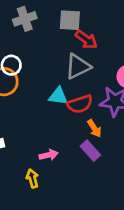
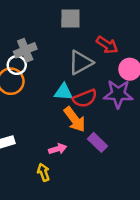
gray cross: (25, 19) -> (25, 50), moved
red arrow: (86, 39) -> (107, 45), moved
orange arrow: (94, 128) -> (75, 119), moved, size x1.5

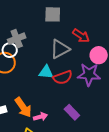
orange arrow: (75, 119) -> (23, 107), moved

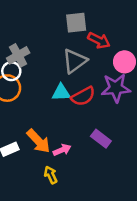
gray square: (53, 14) -> (76, 23), moved

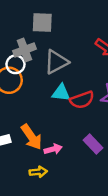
gray square: (76, 23) -> (42, 22), moved
gray triangle: (75, 61) -> (56, 62), moved
yellow arrow: (51, 175) -> (38, 172), turned 102

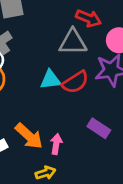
gray triangle: (56, 62) -> (73, 42), moved, turned 40
pink arrow: (53, 149) -> (56, 144), turned -54

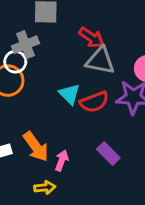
red arrow: (88, 18) -> (92, 38), moved
cyan triangle: (50, 80) -> (70, 94), turned 40

